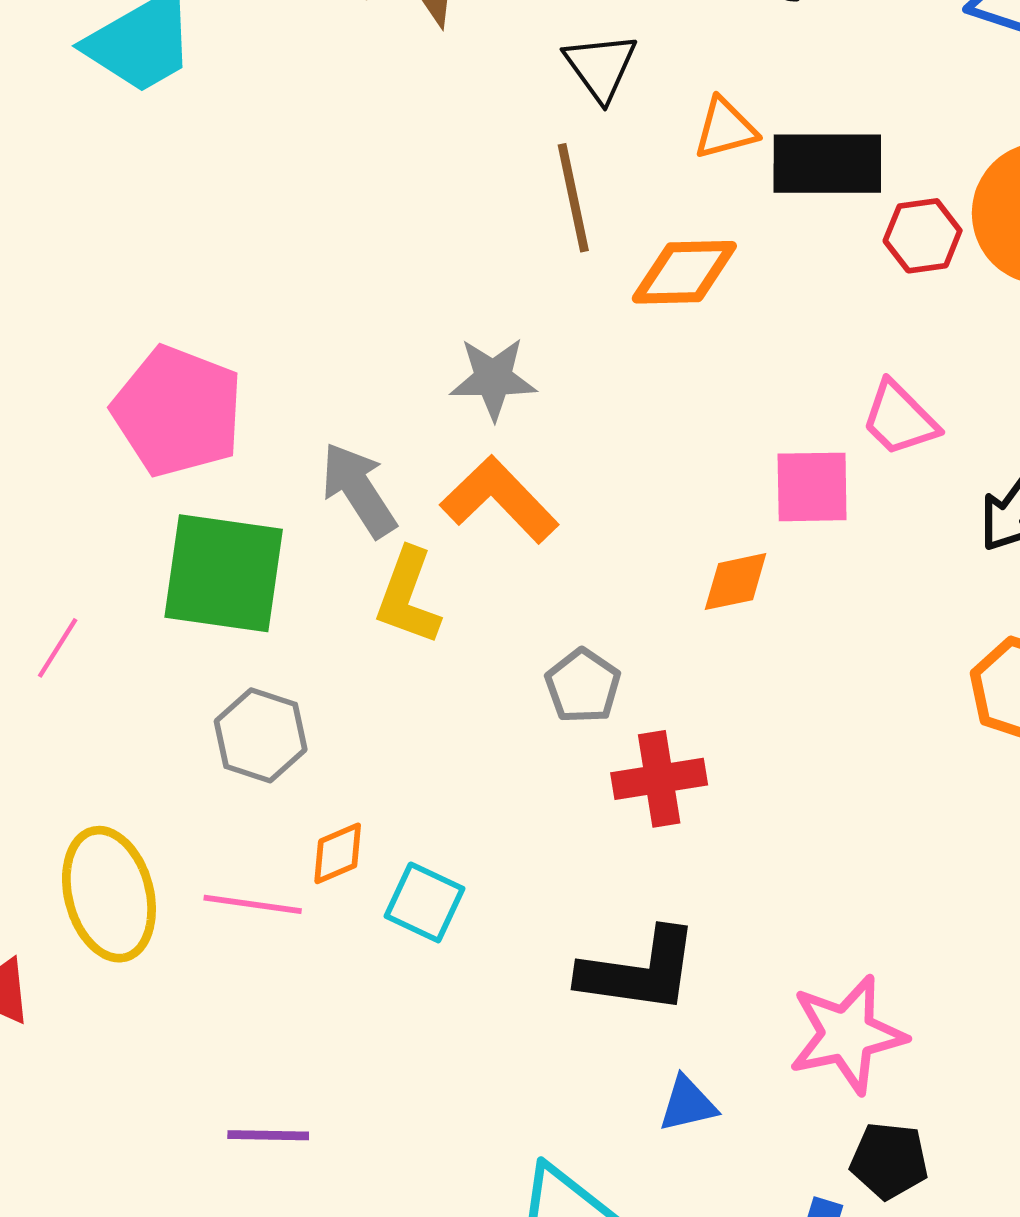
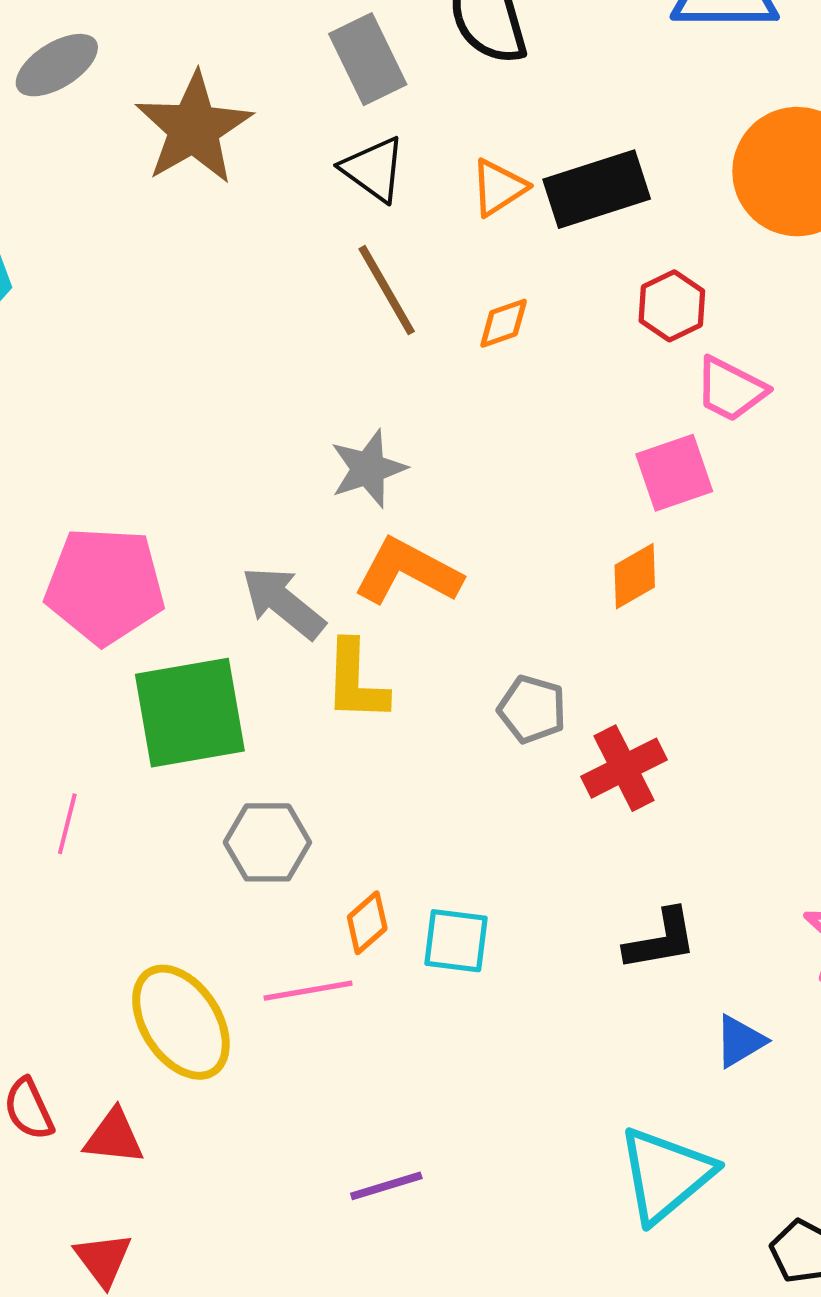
red hexagon: (923, 236) -> (672, 306), moved
orange diamond: (684, 272) -> (504, 323), size x0.6
black L-shape: (639, 971) -> (661, 940), size x0.7

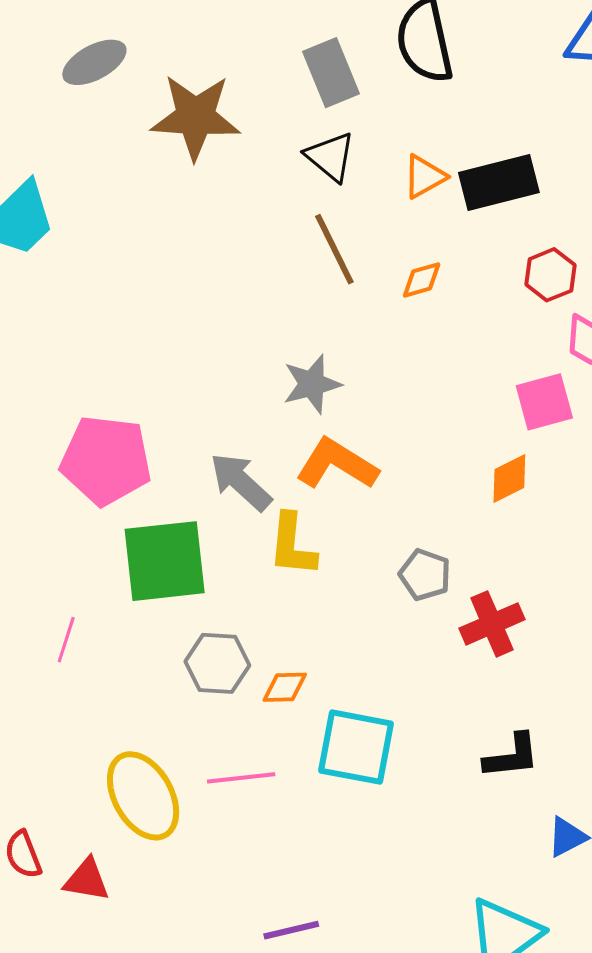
brown star: (194, 128) -> (195, 117), turned 30
orange diamond: (367, 923) -> (285, 687), moved, turned 36
cyan square: (456, 941) -> (356, 747), size x1.5

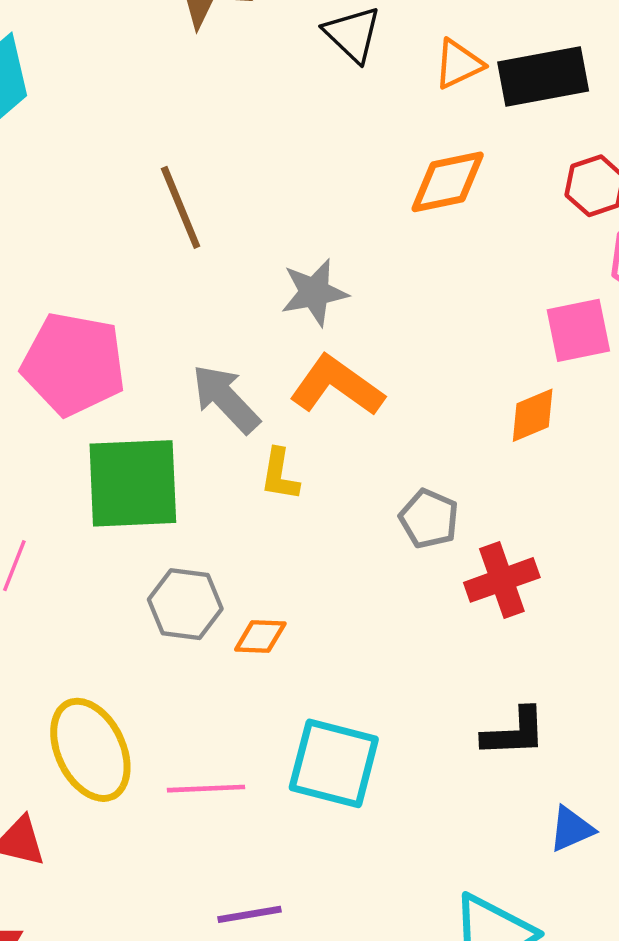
brown line: (334, 249) -> (181, 207), moved
orange diamond: (422, 280) -> (448, 182), size x1.6
yellow L-shape: (292, 545) -> (280, 475), size x0.7
cyan square: (356, 747) -> (334, 763), moved
pink line: (241, 778) -> (206, 789), moved

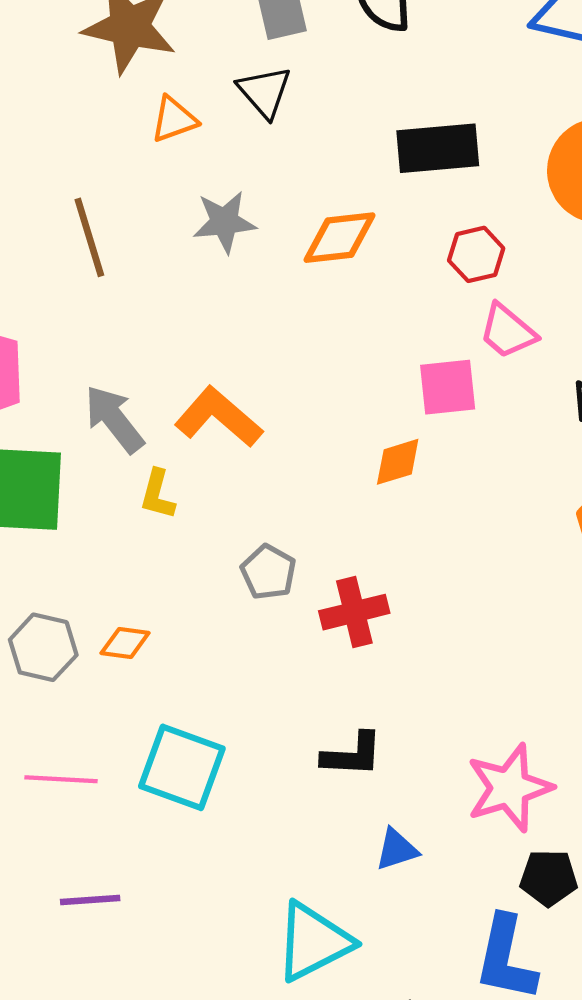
orange triangle: (459, 64) -> (174, 119), moved
gray star: (314, 292) -> (224, 222), moved
gray pentagon: (429, 519) -> (268, 572), moved
gray hexagon: (185, 604) -> (43, 647), moved

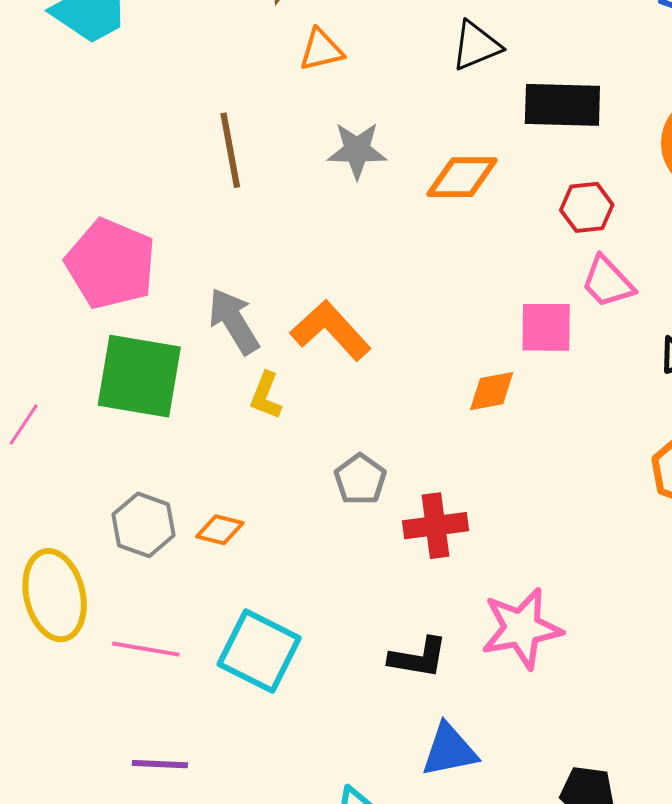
black triangle: (265, 92) -> (476, 46), moved, turned 42
pink star: (509, 788) -> (522, 628), moved
blue triangle: (397, 849) -> (449, 750), size x1.4

